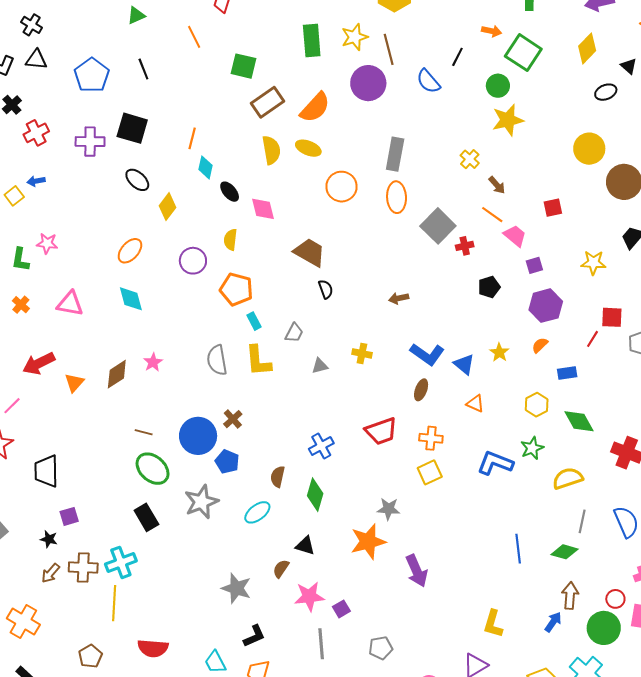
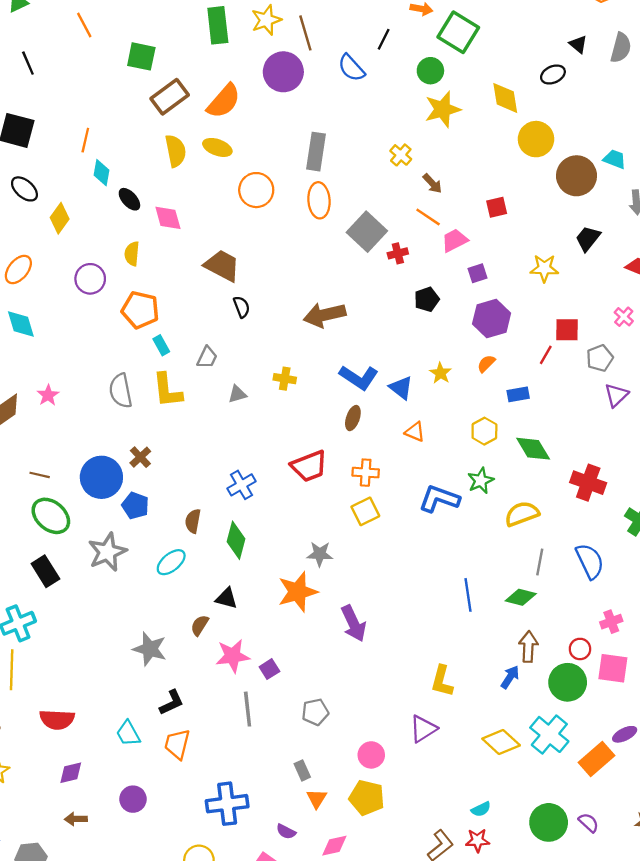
yellow diamond: (587, 48) -> (505, 98), moved, turned -52
pink trapezoid: (515, 236) -> (455, 240), turned -65
brown arrow: (399, 298) -> (325, 315), size x1.8

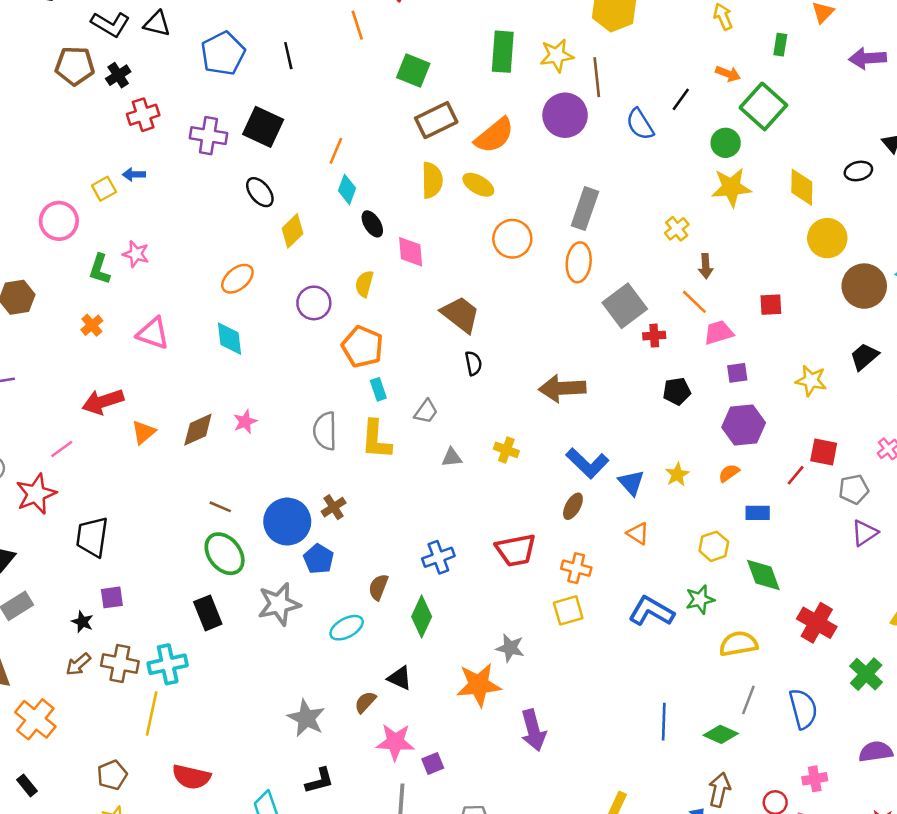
brown arrow: (432, 183) -> (706, 266), turned 30

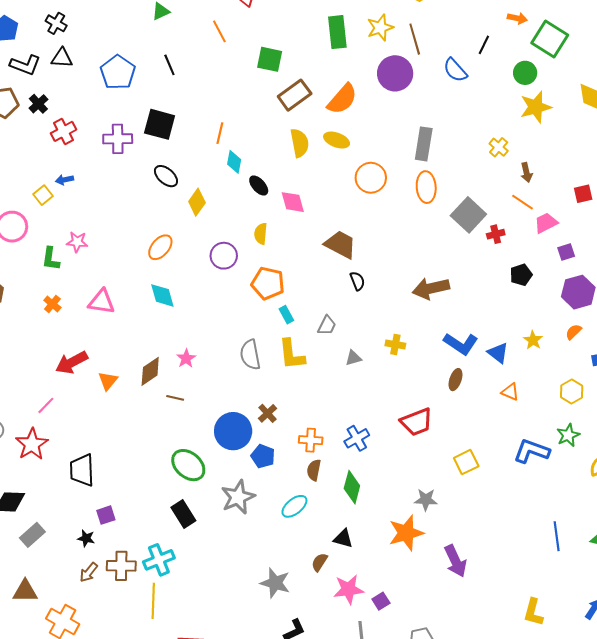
brown line: (220, 507) -> (175, 398), moved
orange cross: (576, 568) -> (311, 440), moved

